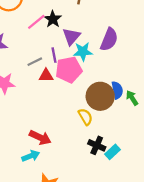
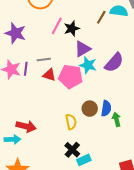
pink line: (36, 22) -> (57, 26), turned -42
purple line: (54, 55) -> (26, 69), moved
brown circle: (100, 96) -> (90, 109), size x0.6
red arrow: (40, 138) -> (26, 126), turned -30

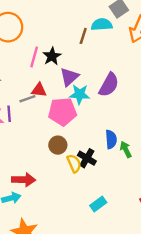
red triangle: (49, 75) -> (39, 90), moved
brown circle: (90, 109) -> (58, 145), moved
black cross: (72, 150) -> (87, 158), moved

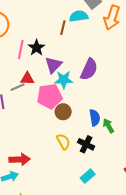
brown circle: (58, 145) -> (63, 112), moved
black cross: (87, 158) -> (86, 144), moved

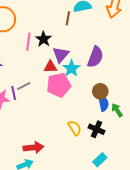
red triangle: (27, 79) -> (50, 67), moved
cyan star: (64, 80) -> (71, 68), turned -30
gray line: (18, 87) -> (24, 86), moved
brown circle: (63, 112) -> (100, 91), moved

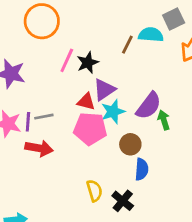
brown circle: (100, 91) -> (130, 144), moved
green arrow: (117, 110) -> (164, 120), moved
red arrow: (33, 148) -> (39, 148), moved

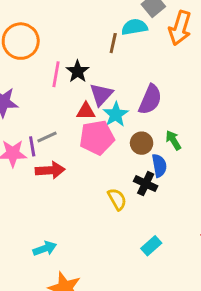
green arrow: (164, 120) -> (173, 140), moved
black cross: (123, 201) -> (146, 184), moved

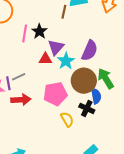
pink pentagon: (97, 138) -> (55, 94), moved
green arrow: (173, 140) -> (106, 79), size x1.5
brown circle: (142, 143) -> (84, 81), size x1.6

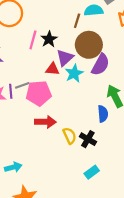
brown circle: (84, 81) -> (89, 45), moved
pink pentagon: (55, 94) -> (39, 93), moved
red arrow: (21, 100) -> (45, 122), moved
black cross: (87, 108) -> (88, 139), moved

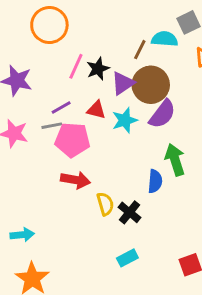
purple triangle: (65, 58) -> (123, 83), moved
purple line: (11, 91) -> (61, 108), moved, turned 56

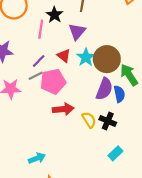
black star: (98, 69) -> (55, 15), moved
brown circle: (151, 85) -> (107, 59), moved
red triangle: (96, 110) -> (64, 56), turned 40
purple semicircle: (162, 114) -> (104, 89), moved

